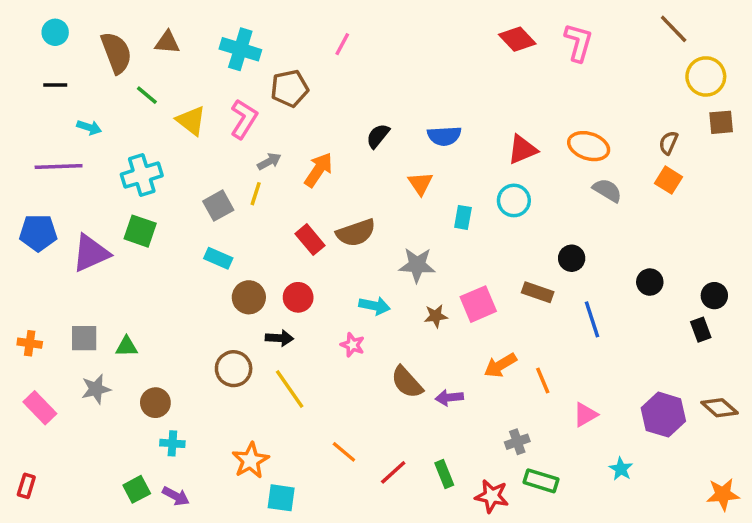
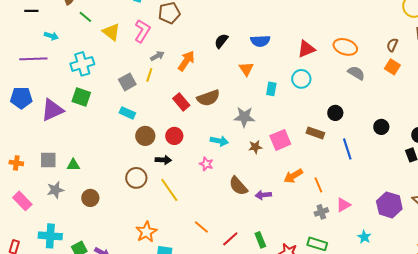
gray cross: (517, 442) -> (321, 212), moved
cyan cross: (172, 443) -> (50, 236), moved, size x1.6

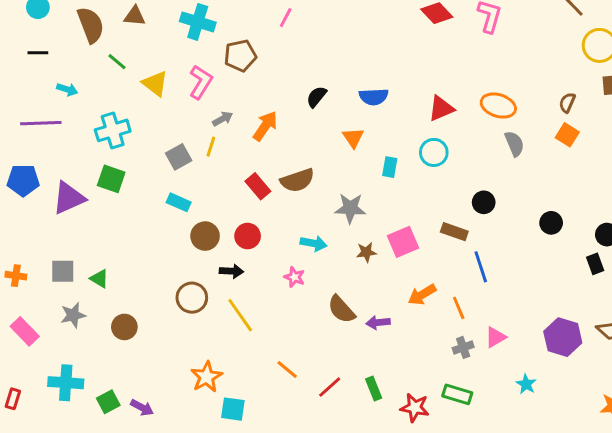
gray semicircle: (356, 73) -> (514, 144), turned 36
blue line: (347, 149) -> (481, 267), moved
green triangle: (73, 165) -> (99, 279), turned 32

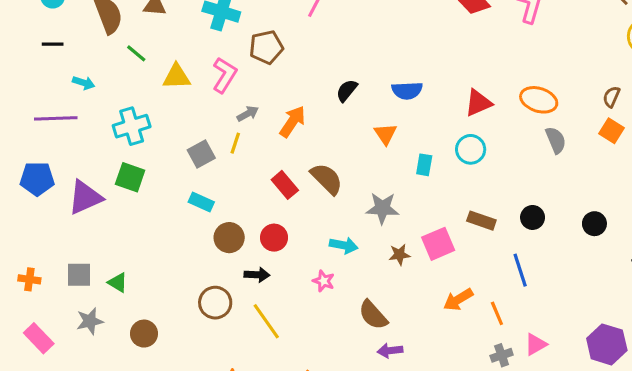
yellow triangle: (155, 84) -> (176, 77), turned -40
brown semicircle: (297, 180) -> (327, 179), turned -116
black circle: (484, 202) -> (533, 217), moved
brown rectangle: (454, 232) -> (481, 221), moved
purple arrow: (378, 323) -> (390, 351), moved

